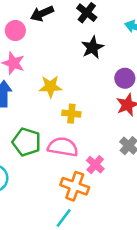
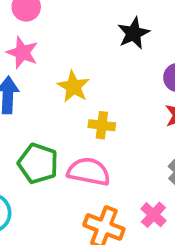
yellow star: (50, 87) -> (73, 87), turned 30
pink cross: (95, 165) -> (153, 215), moved

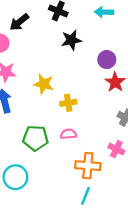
black star: (134, 33) -> (71, 40), turned 30
pink semicircle: (89, 172) -> (68, 134), size x0.6

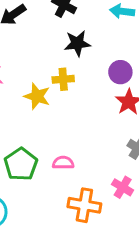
yellow cross: (68, 103) -> (63, 79), moved
green pentagon: (35, 138) -> (21, 164), turned 30

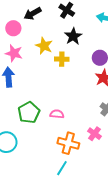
black star: (77, 43) -> (73, 36), turned -30
yellow star: (37, 96) -> (44, 46), moved

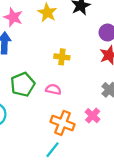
yellow cross: (62, 59) -> (62, 57), moved

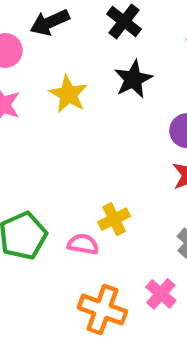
yellow cross: (62, 57) -> (114, 219), moved, turned -32

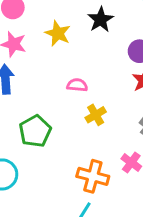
pink semicircle: (83, 244) -> (77, 85), moved

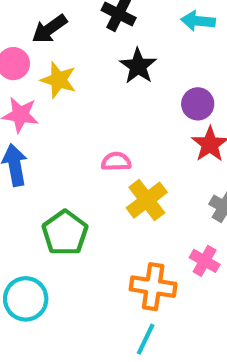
yellow star: (58, 33) -> (59, 80), moved
yellow cross: (96, 115) -> (147, 200), size x1.4

